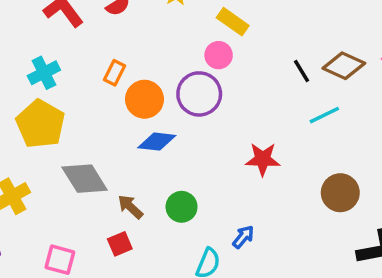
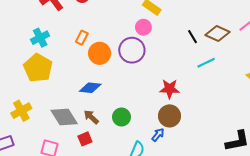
blue diamond: (157, 142) -> (90, 88), moved
gray diamond: (85, 179) -> (64, 117), moved
brown circle: (340, 193) -> (170, 116), moved

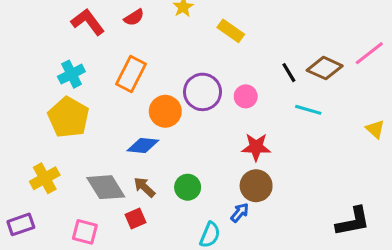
pink circle: (143, 27) -> (246, 96), moved
orange rectangle: (82, 38) -> (131, 74), size x1.6
orange circle: (100, 53) -> (165, 111), moved
cyan line: (206, 63) -> (308, 110), turned 42

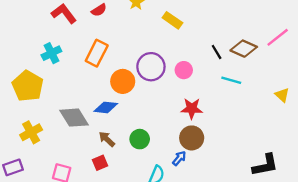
yellow pentagon: (68, 117) -> (28, 86), moved
gray diamond: (106, 187) -> (74, 118), moved

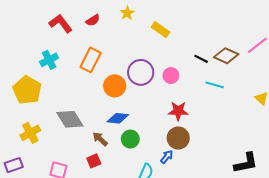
black line: (217, 52) -> (201, 59), turned -32
blue diamond: (106, 107) -> (118, 118), moved

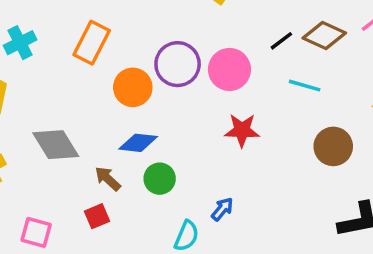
black line: (201, 59) -> (281, 41), turned -64
pink circle: (171, 76) -> (229, 69), size x1.5
brown circle: (178, 138) -> (333, 146), moved

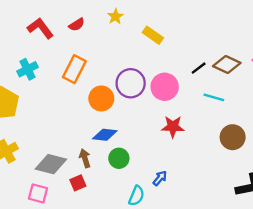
gray diamond: (56, 145) -> (51, 164), moved, turned -44
brown arrow: (108, 179) -> (85, 158), turned 30

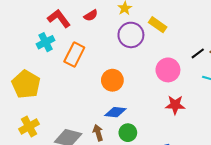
cyan cross: (27, 69) -> (46, 42), moved
orange rectangle: (74, 69) -> (74, 55), moved
purple circle: (131, 83) -> (131, 35), moved

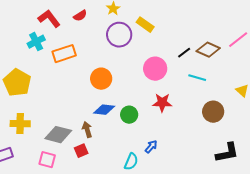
orange rectangle: (74, 55) -> (64, 54), turned 45
yellow cross: (29, 127) -> (20, 124), turned 30
green circle: (128, 133) -> (129, 115), moved

